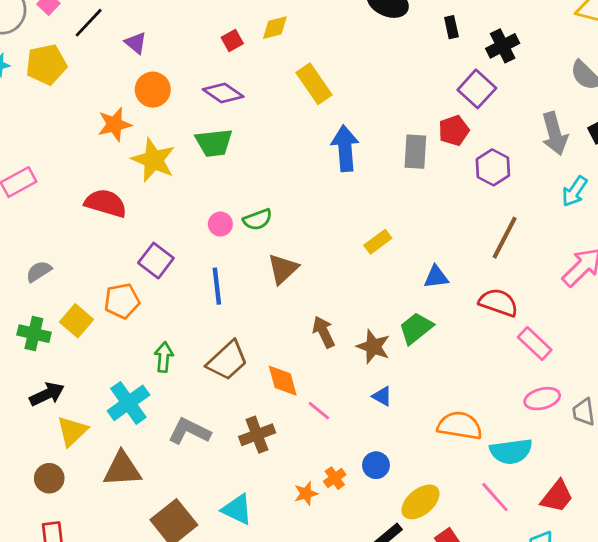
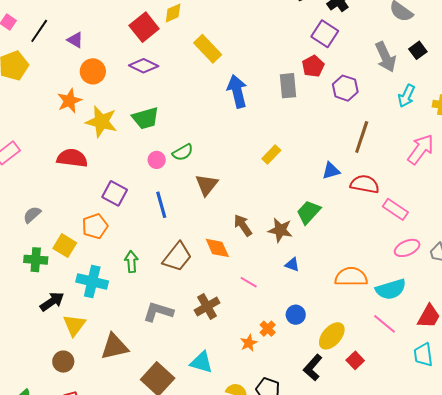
red square: (232, 40) -> (144, 27), size x1.8
green trapezoid: (214, 143) -> (145, 118), moved
blue triangle: (436, 277) -> (331, 171), moved
orange diamond: (283, 381) -> (217, 248), moved
cyan cross: (128, 403) -> (92, 281), moved, turned -32

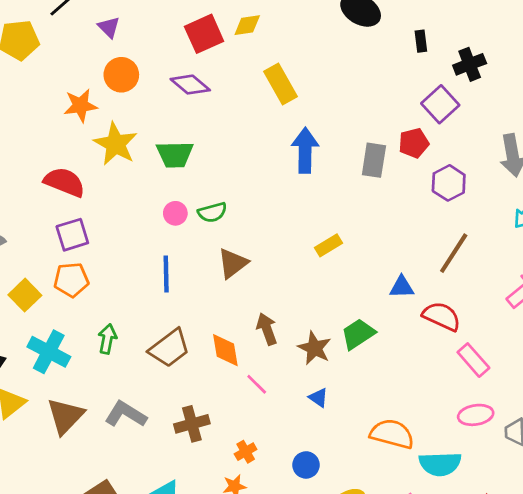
purple square: (115, 193) -> (72, 235), moved, turned 30
pink line: (249, 282) -> (257, 384), moved
orange cross: (268, 329) -> (246, 452), moved
brown triangle: (114, 347) -> (65, 416), moved, turned -48

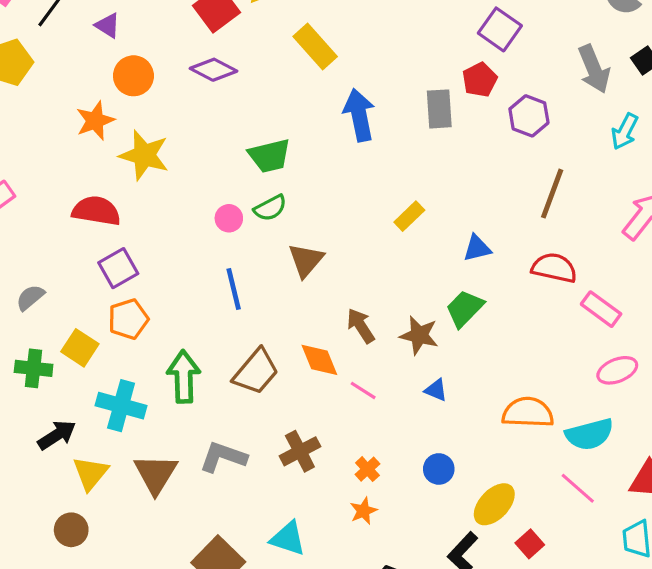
green trapezoid: (175, 154) -> (270, 156), moved
blue triangle: (402, 287) -> (477, 248), moved
green arrow: (107, 339) -> (184, 377), size x1.5

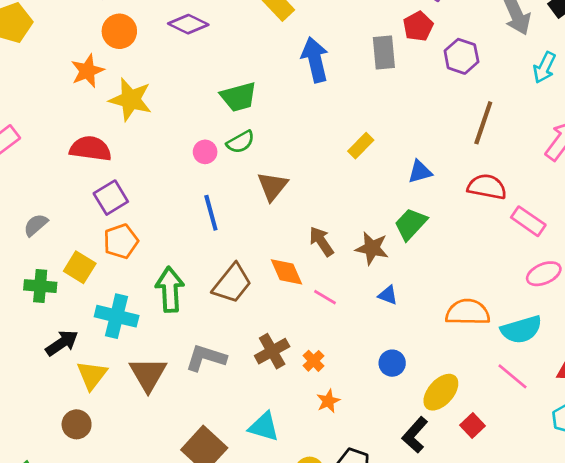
orange cross: (367, 469) -> (313, 361), moved

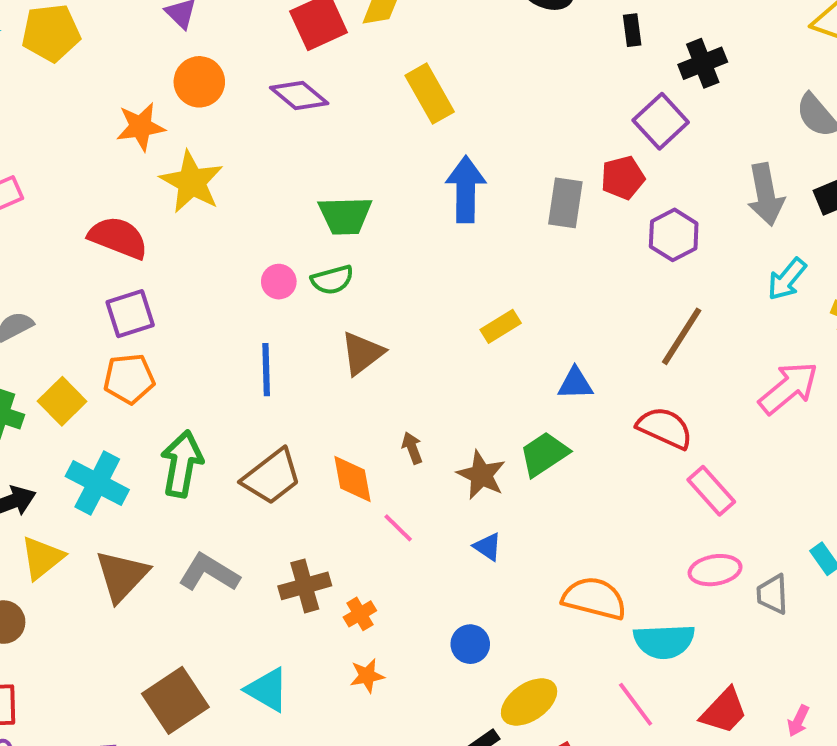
brown arrow: (321, 241) -> (412, 448), size x0.7

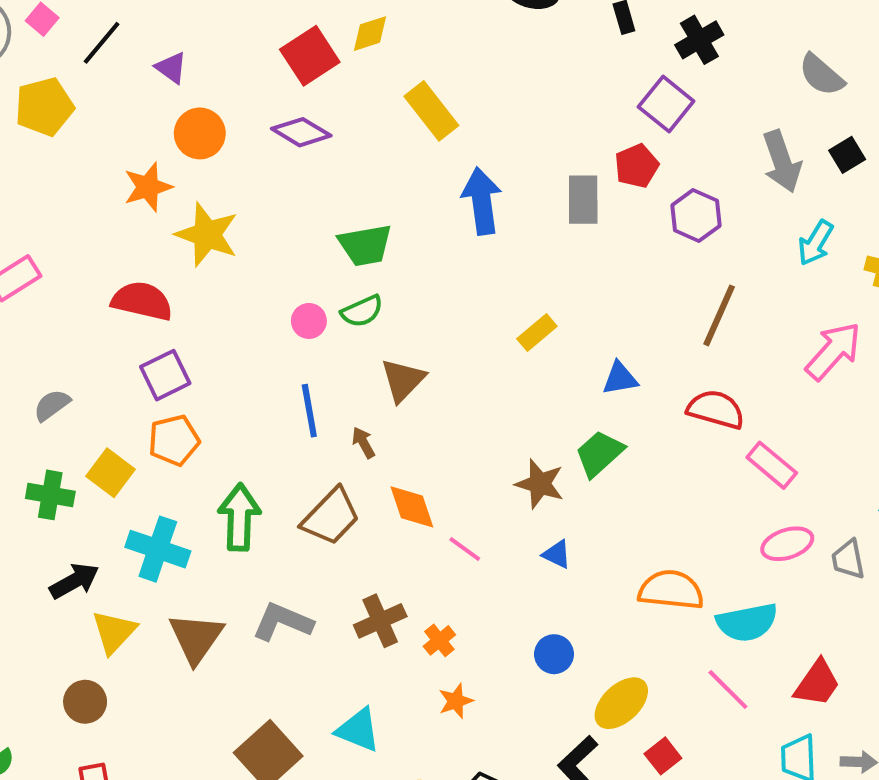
brown arrow: (412, 448) -> (363, 443), moved

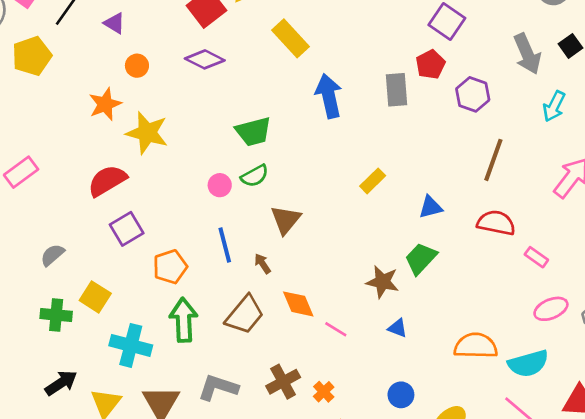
orange circle: (200, 133) -> (137, 66), size x0.7
red semicircle: (142, 301) -> (107, 181), turned -39
orange pentagon: (174, 440) -> (170, 267), moved
pink rectangle: (772, 465) -> (536, 257), size x0.7
black arrow: (74, 581) -> (61, 383), moved

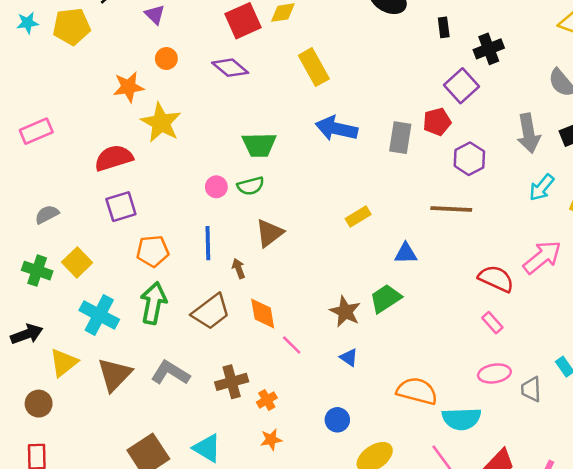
blue arrow: (329, 96) -> (336, 129), turned -78
brown line: (493, 160) -> (451, 209), moved, turned 60
red semicircle: (496, 223) -> (496, 279), moved

